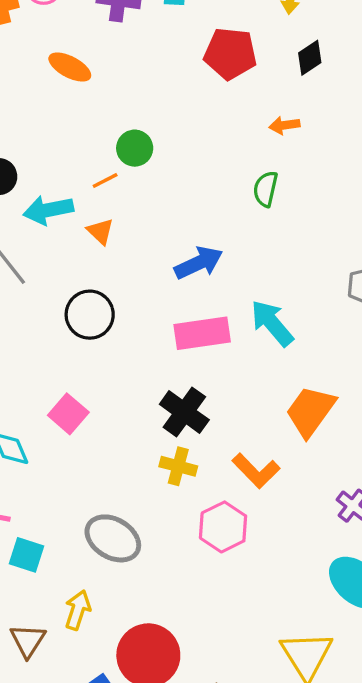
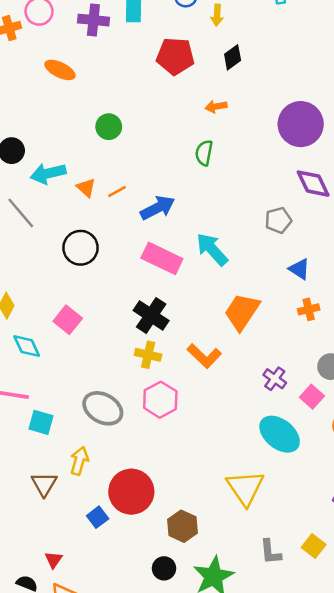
orange line: (105, 181) -> (117, 191), moved
pink rectangle: (202, 333) -> (162, 258), turned 36
pink hexagon: (223, 527) -> (160, 400), moved

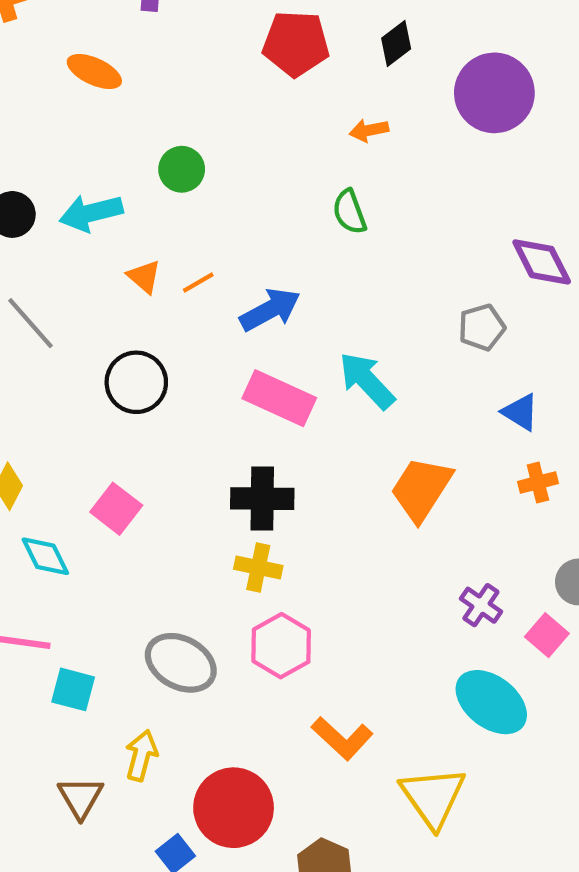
purple circle: (301, 124) -> (494, 93), moved
green semicircle: (204, 153) -> (349, 212), turned -30
cyan arrow: (48, 173) -> (91, 213), moved
black cross: (151, 316) -> (262, 499), turned -32
orange L-shape: (204, 356) -> (342, 738), moved

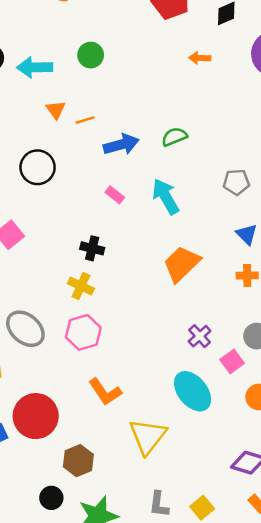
green semicircle: (349, 212) -> (174, 137), moved, turned 75
pink rectangle: (279, 398) -> (115, 195), size x0.5
black cross: (262, 499) -> (92, 248), size x0.7

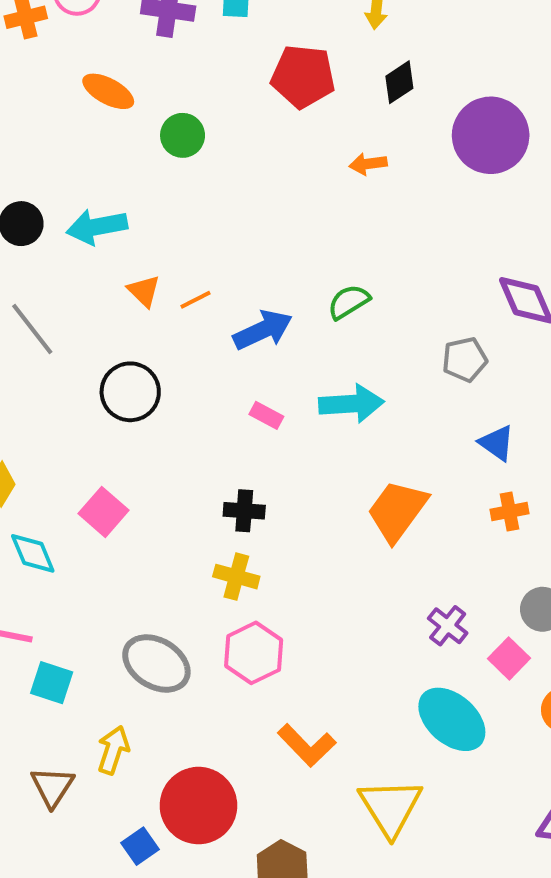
green circle: (91, 55) -> (183, 135), moved
cyan arrow: (166, 197) -> (351, 404), turned 126

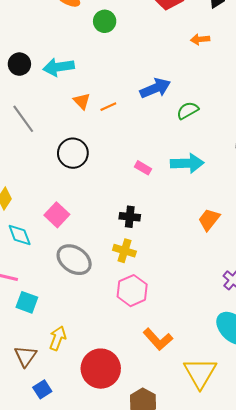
blue arrow: (263, 330) -> (155, 88), moved
orange trapezoid: (397, 511) -> (209, 220), size x0.7
gray ellipse: (156, 663) -> (74, 260), moved
blue square: (140, 846) -> (42, 389), moved

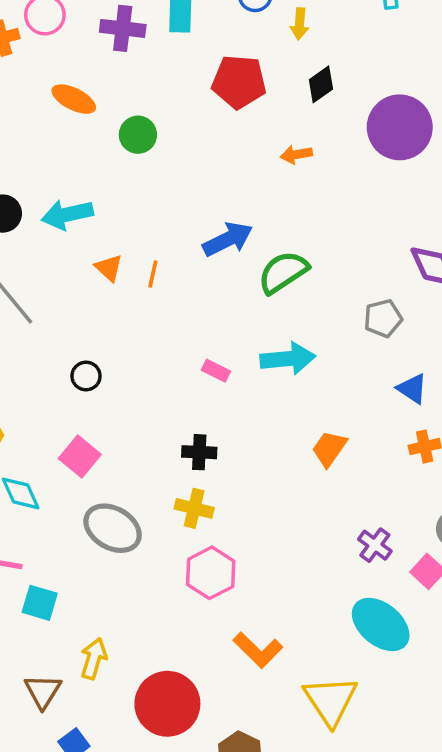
orange line: (108, 107) -> (153, 274), turned -49
green semicircle: (188, 110) -> (283, 272), size x1.4
black circle: (73, 153) -> (86, 376), moved, size x0.6

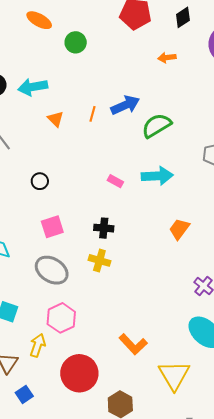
orange line: (153, 274) -> (93, 114), moved
pink square: (80, 457) -> (52, 227), moved, turned 30
pink hexagon: (211, 573) -> (61, 318), moved

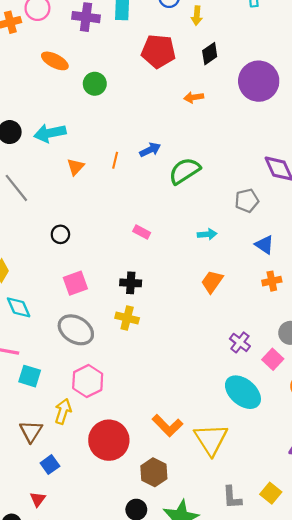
blue arrow: (125, 105) -> (150, 150), size x0.7
orange triangle: (56, 119) -> (76, 167), turned 30
cyan arrow: (157, 176) -> (207, 234), moved, size x0.6
orange L-shape: (133, 344) -> (167, 426), moved

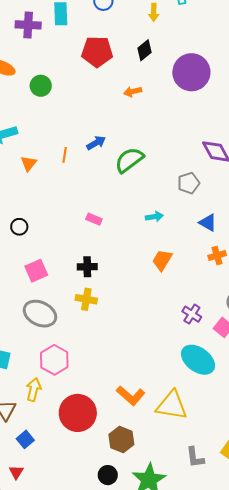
yellow arrow: (197, 16) -> (154, 12), moved
yellow triangle: (211, 439) -> (172, 405), turned -44

